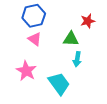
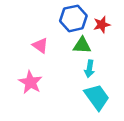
blue hexagon: (34, 16) -> (73, 18), moved
cyan trapezoid: (59, 84) -> (97, 97), moved

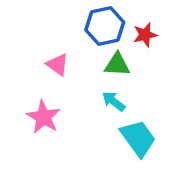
cyan arrow: (89, 69) -> (114, 101), moved, turned 119

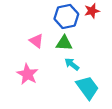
red star: (145, 35) -> (92, 11), moved
green triangle: (117, 65) -> (64, 43), moved

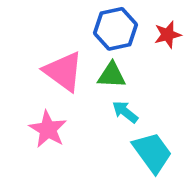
red star: (92, 11) -> (168, 35), moved
pink triangle: (36, 41) -> (63, 71), size x1.6

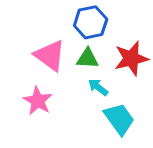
red star: (168, 35) -> (131, 59), moved, size x1.6

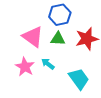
cyan arrow: (98, 87) -> (48, 64), moved

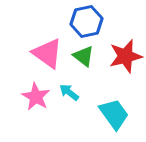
green triangle: (58, 39) -> (84, 56), turned 35

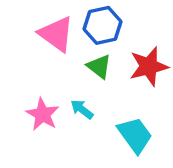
pink triangle: (47, 53) -> (56, 34), moved

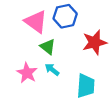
green triangle: (99, 66) -> (48, 47), moved
cyan trapezoid: (135, 135) -> (86, 86), turned 40

